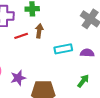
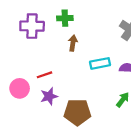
red line: (21, 36) -> (44, 75), moved

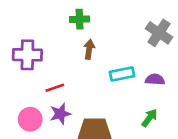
purple cross: (32, 26) -> (27, 55), moved
pink circle: (20, 88) -> (30, 119), moved

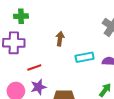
green cross: (80, 19) -> (21, 16), moved

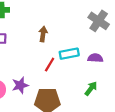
red line: (34, 67) -> (50, 65), moved, turned -40

